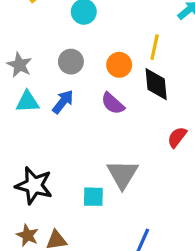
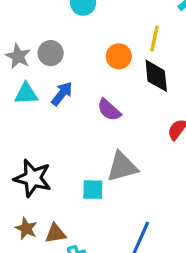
gray circle: (71, 62) -> (51, 53), moved
purple semicircle: (113, 103) -> (109, 110), moved
gray triangle: (122, 174) -> (122, 167), turned 44

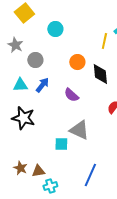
yellow line: (155, 38) -> (104, 41), moved
gray star: (18, 56) -> (15, 45), moved
gray triangle: (122, 167) -> (79, 130), turned 40
black star: (33, 178) -> (23, 118), moved

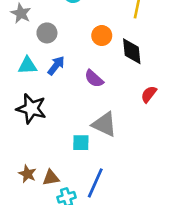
blue line: (90, 175) -> (95, 183), moved

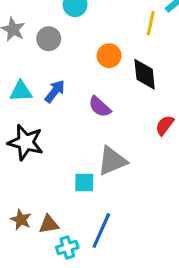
gray circle: (47, 33) -> (49, 39), moved
gray triangle: (104, 124) -> (112, 161), turned -48

